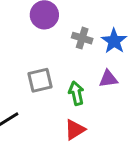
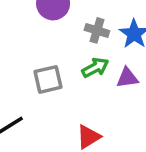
green arrow: (76, 93) -> (95, 68), moved, turned 75

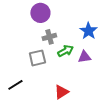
gray cross: (97, 30) -> (49, 37), moved, turned -32

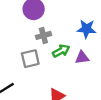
blue star: (88, 31) -> (86, 29), turned -30

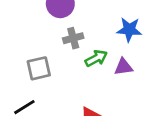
gray square: (30, 59) -> (39, 68), moved

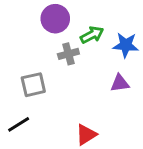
green arrow: (96, 58) -> (92, 35), moved

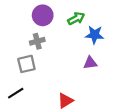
green arrow: (92, 35) -> (76, 19), moved
gray cross: (68, 54) -> (37, 41), moved

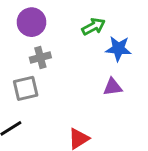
purple circle: (43, 15) -> (31, 22), moved

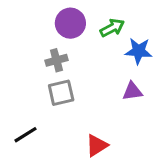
purple circle: (31, 22) -> (70, 23), moved
gray square: (26, 88) -> (61, 93), moved

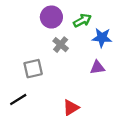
gray cross: (56, 60) -> (61, 45), moved, turned -35
gray square: (61, 93) -> (33, 69), moved

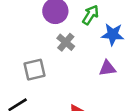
green arrow: (82, 20) -> (91, 15), turned -30

